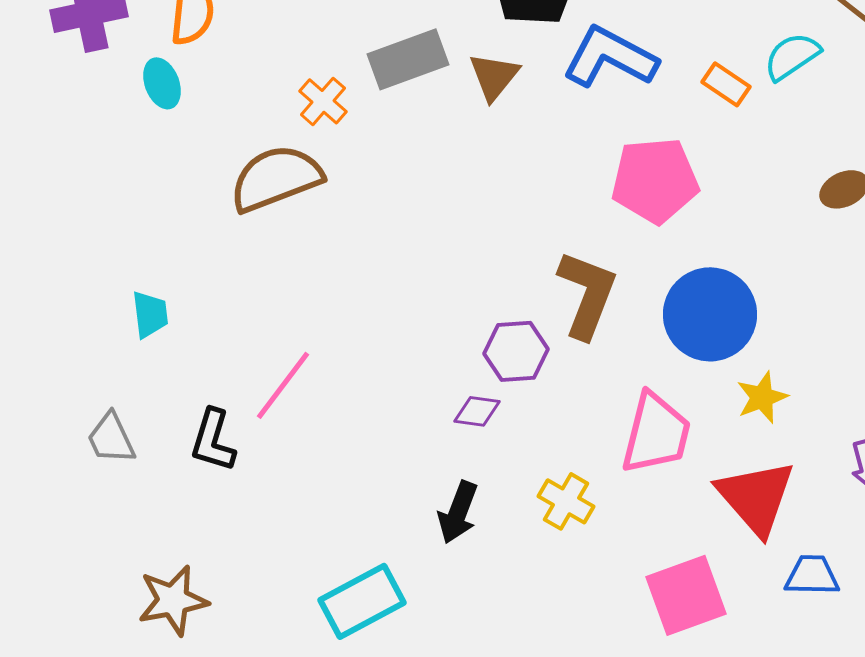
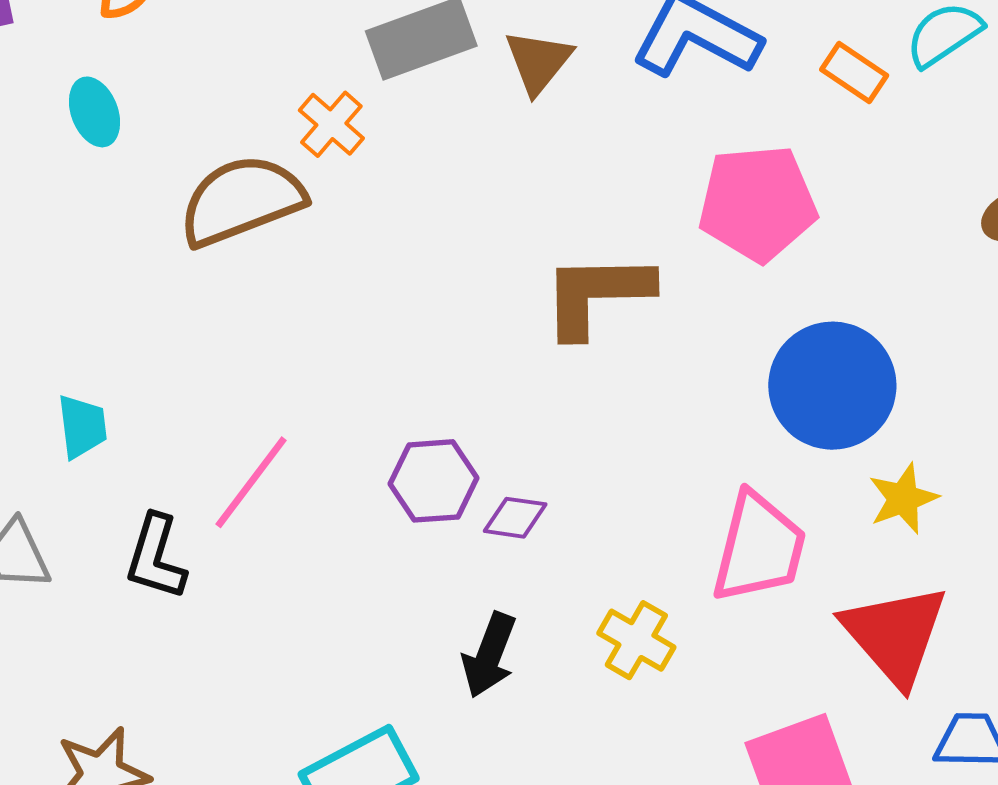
cyan ellipse: (162, 83) -> (95, 112), moved
orange cross: (323, 101) -> (331, 124), moved
brown L-shape: (587, 294) -> (597, 294), moved, turned -112
cyan trapezoid: (150, 314) -> (82, 426), moved
purple hexagon: (516, 351) -> (433, 481), moved

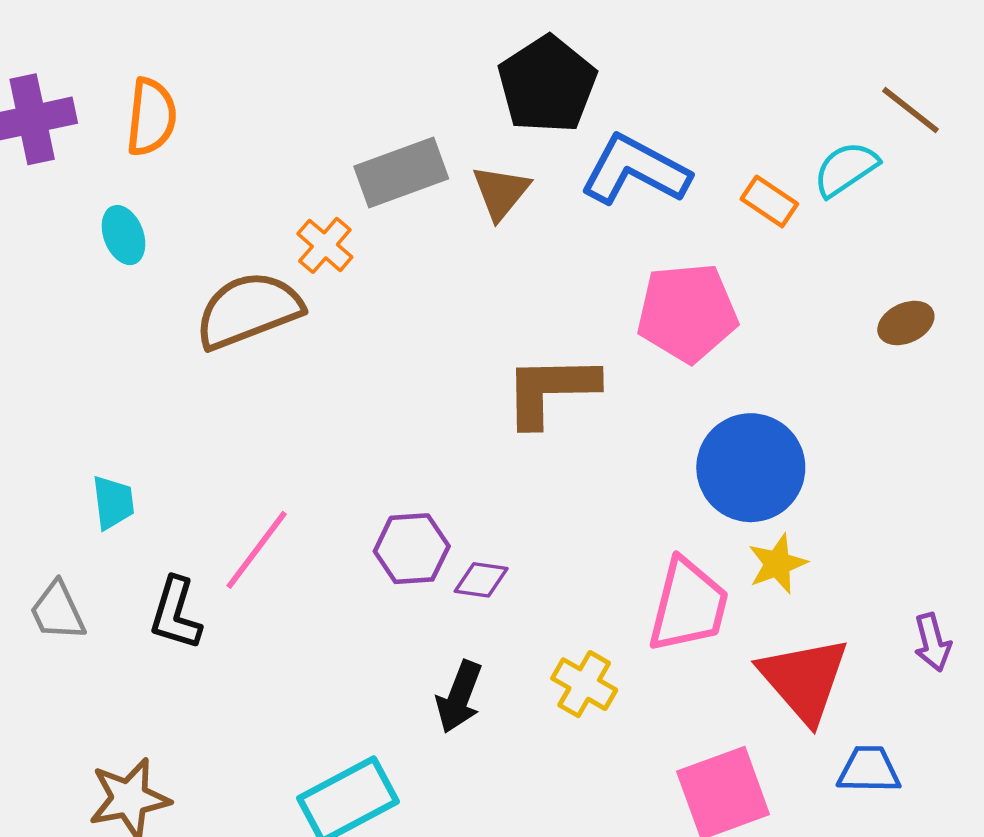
yellow star: (903, 499) -> (777, 564), moved

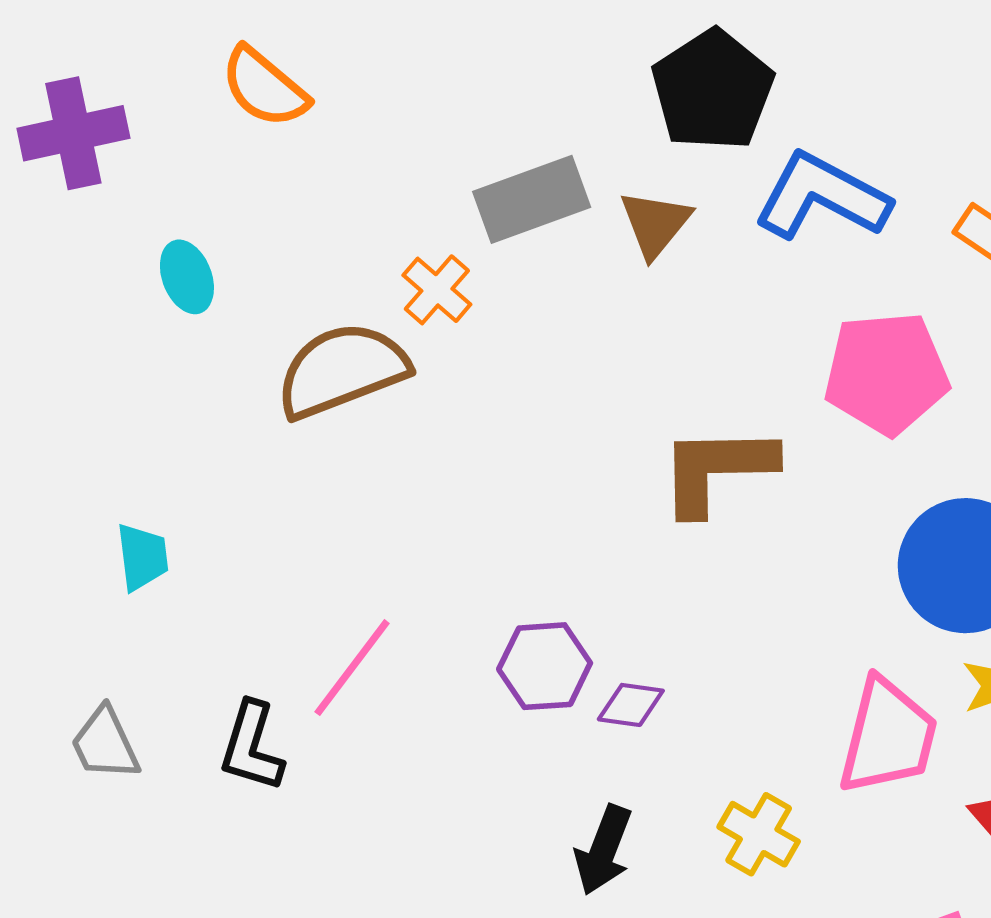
orange semicircle: (151, 117) -> (264, 87), moved, turned 124
cyan trapezoid: (113, 502) -> (142, 557), moved

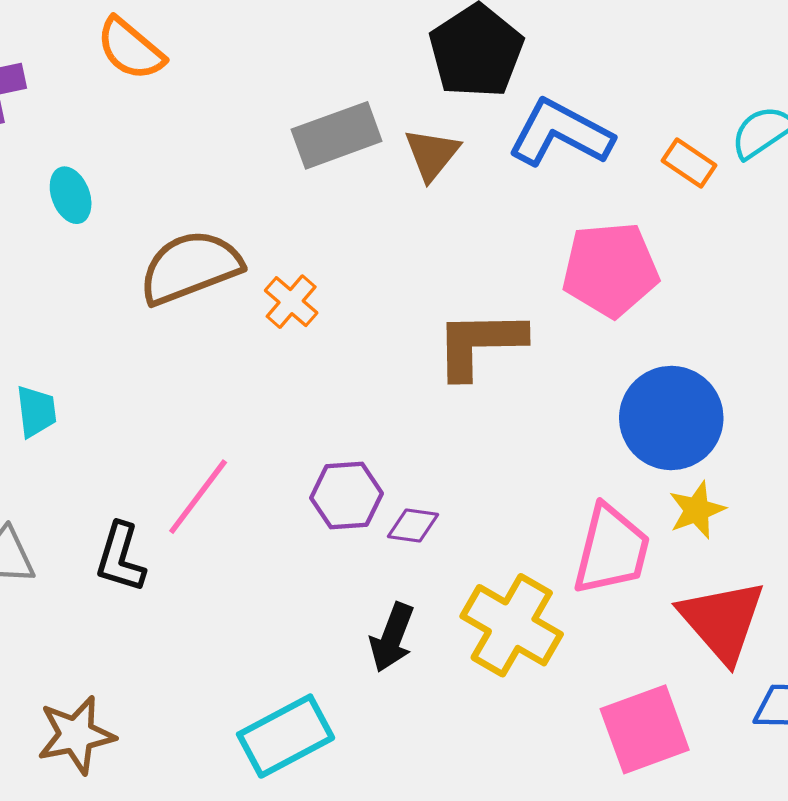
orange cross: (437, 290) -> (291, 302), moved
yellow cross: (759, 834) -> (512, 625), size x1.6

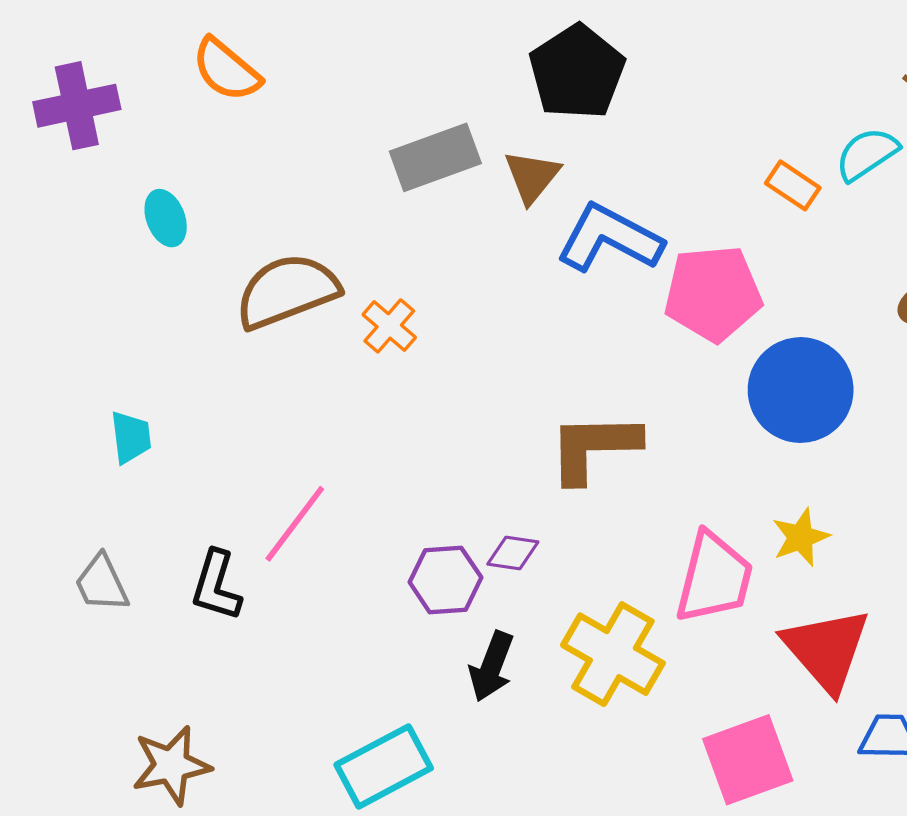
blue L-shape: (560, 133) -> (610, 238), moved
brown L-shape: (480, 344) -> (594, 447), moved
blue circle: (671, 418) -> (801, 390), moved
purple hexagon: (347, 496) -> (445, 580), moved

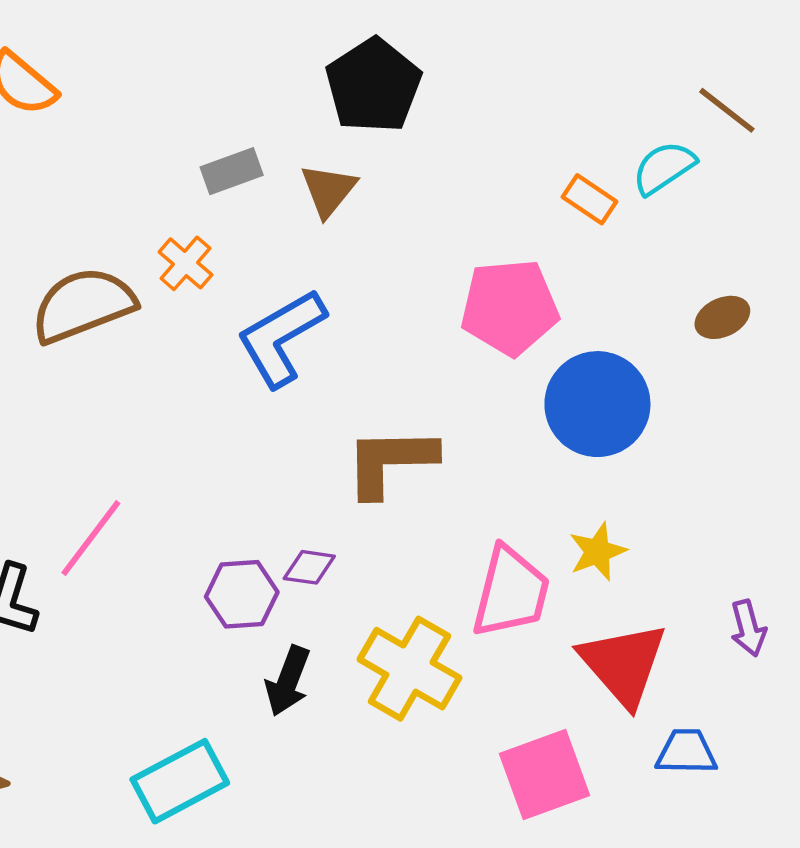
gray rectangle: (435, 157) -> (232, 171), size x0.7
blue L-shape: (610, 238) -> (281, 338), moved, turned -58
orange cross: (389, 326) -> (185, 263), moved

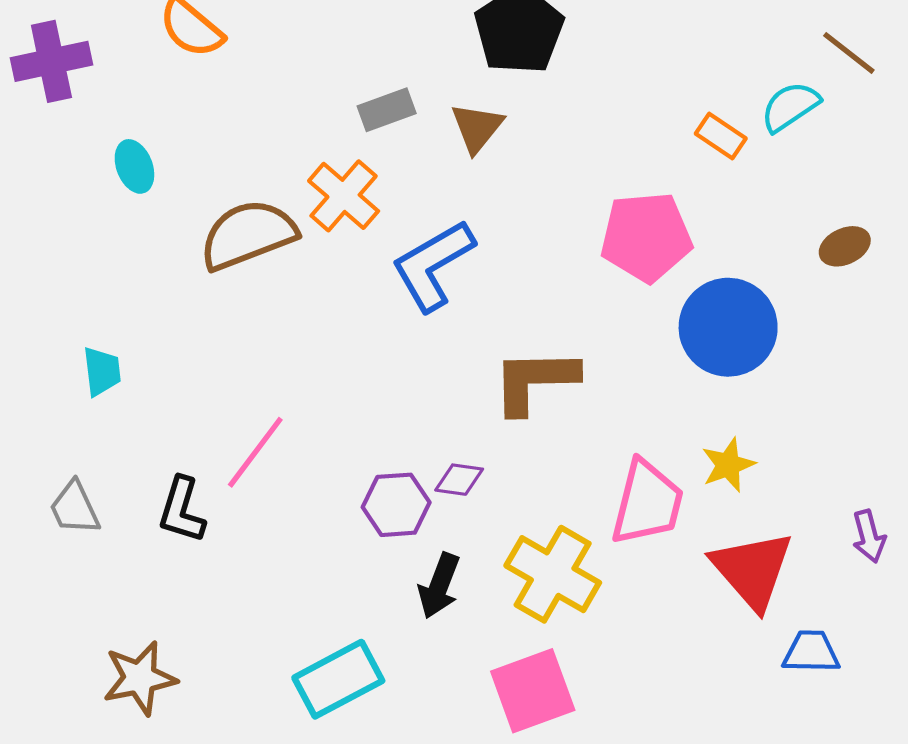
orange cross: (185, 263) -> (344, 196), size x1.4
pink square: (545, 774) -> (533, 691), moved

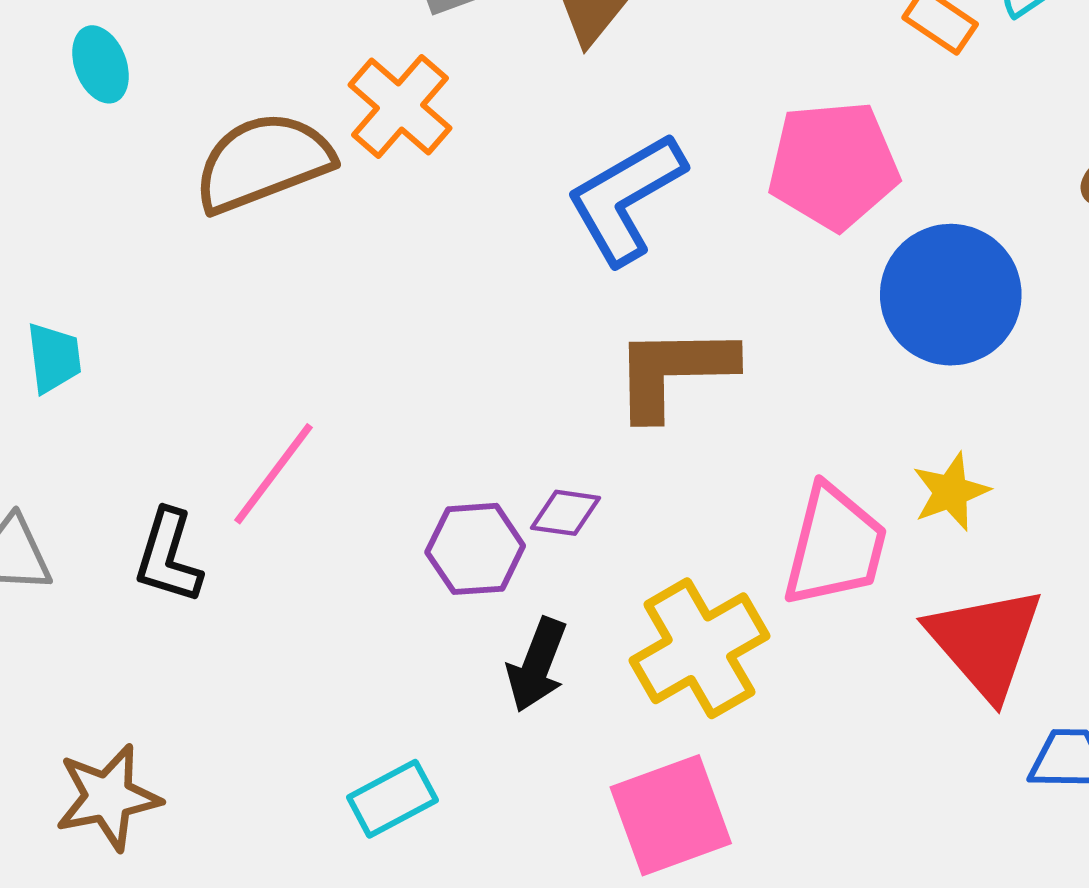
blue L-shape: (433, 265) -> (626, 198), moved
yellow cross: (553, 574) -> (699, 648), turned 30
cyan rectangle: (338, 679) -> (392, 799), size x0.7

